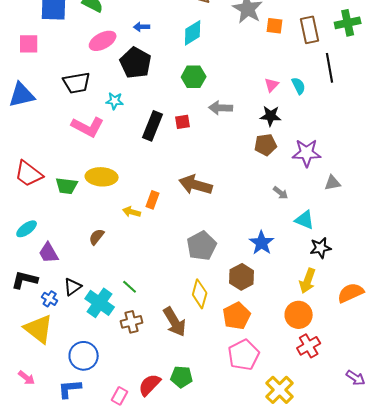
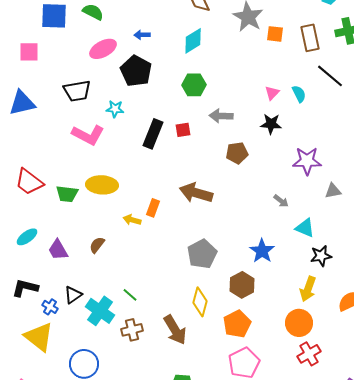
black line: (330, 68) -> (330, 76), turned -40
brown pentagon: (266, 145) -> (237, 153), moved
purple trapezoid: (49, 253) -> (58, 250), moved

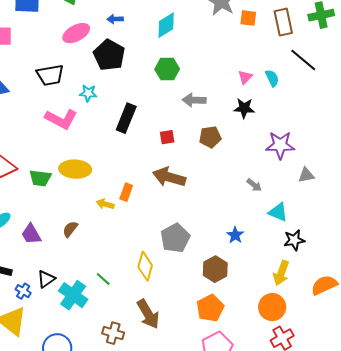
red square: (183, 130) -> (167, 137), moved
blue star: (262, 251) -> (235, 235), size x0.7
yellow diamond: (200, 302) -> (145, 266), moved
brown cross: (132, 330) -> (113, 333), moved, turned 30

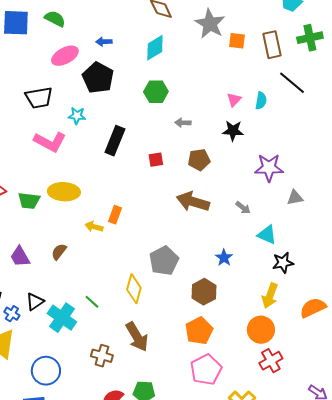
cyan semicircle: (272, 78) -> (261, 101), turned 36
gray arrow: (194, 100) -> (183, 123), size x0.7
brown arrow: (169, 177) -> (193, 202), moved

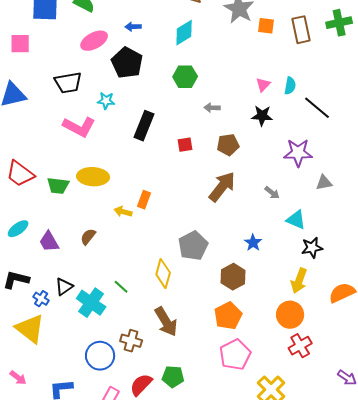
black line: (292, 83) -> (317, 108), moved
brown arrow: (193, 202) -> (222, 187), turned 112
blue circle: (46, 371) -> (100, 356), moved

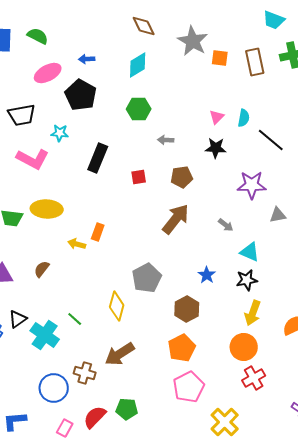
black star: (312, 248) -> (247, 280), moved
brown arrow: (166, 322) -> (120, 354), turned 88

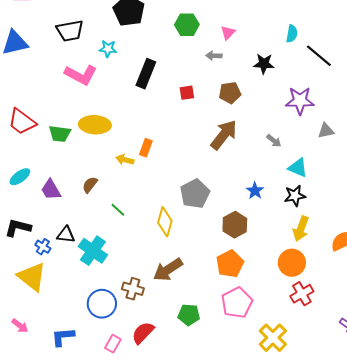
pink triangle: (217, 117) -> (228, 33), moved
black triangle: (18, 319) -> (66, 235), turned 42
green line: (75, 319) -> (118, 210), moved
green pentagon: (127, 409) -> (189, 315), moved

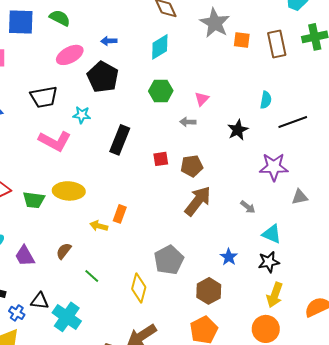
black line: (319, 56) -> (293, 122), turned -60
black star: (264, 64) -> (238, 130), turned -30
brown pentagon: (230, 93) -> (192, 166), moved

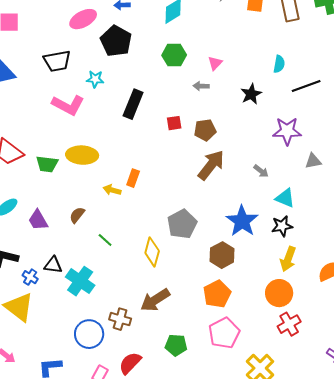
blue star: (229, 257) -> (242, 221), size x1.8

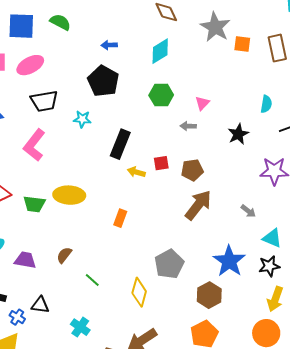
pink ellipse: (83, 19) -> (30, 65), moved
pink L-shape: (68, 105) -> (34, 145), moved, turned 100
yellow arrow: (112, 190) -> (136, 172), moved
purple trapezoid: (38, 220) -> (25, 260), turned 130
cyan cross: (80, 281) -> (80, 327), moved, size x0.7

